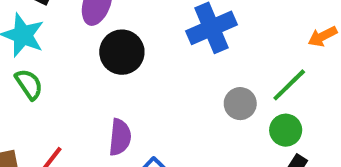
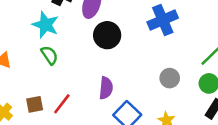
gray circle: (240, 104) -> (170, 78), moved

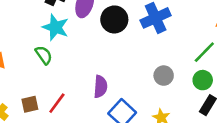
cyan star: (46, 25) -> (55, 27), moved
black circle: (107, 35) -> (114, 19), moved

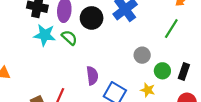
green semicircle: (44, 55) -> (69, 38), moved
green circle: (203, 80) -> (162, 71), moved

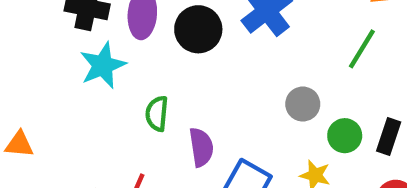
cyan star: (45, 35) -> (103, 65), turned -30
green semicircle: (69, 38) -> (157, 114), moved, turned -126

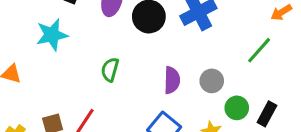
cyan star: (103, 65) -> (52, 35), moved
purple semicircle: (201, 147) -> (172, 80), moved

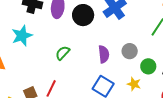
green semicircle: (110, 70) -> (63, 53), turned 35

